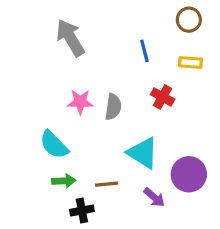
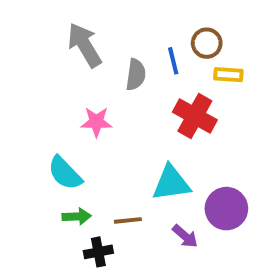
brown circle: (189, 20) -> (207, 43), moved
red cross: (163, 97) -> (195, 116), size x1.5
gray semicircle: (113, 107) -> (136, 75), moved
cyan triangle: (143, 153) -> (171, 183), turned -40

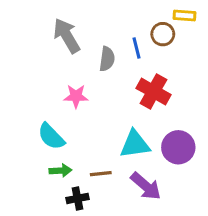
yellow rectangle: (228, 75) -> (184, 16), moved
purple circle: (226, 209) -> (178, 147), moved
purple arrow: (185, 236) -> (146, 186), size x1.5

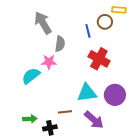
gray semicircle: (107, 59) -> (60, 44), moved
cyan semicircle: (51, 136) -> (31, 76), moved, turned 96
green arrow: (60, 171) -> (30, 119), moved

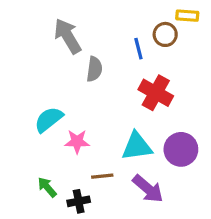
pink star: (49, 62) -> (77, 142), moved
green arrow: (30, 119) -> (47, 187), turned -128

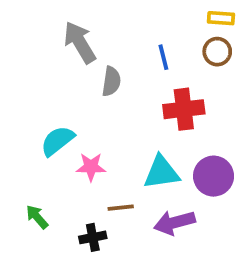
brown circle: (165, 34) -> (217, 52), moved
red cross: (156, 93) -> (184, 109), turned -36
green arrow: (47, 187) -> (37, 217), moved
purple arrow: (148, 189) -> (175, 223), turned 124

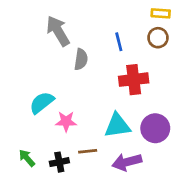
black cross: (93, 237) -> (59, 162), moved

